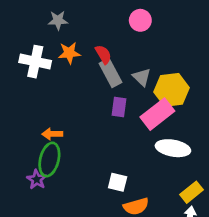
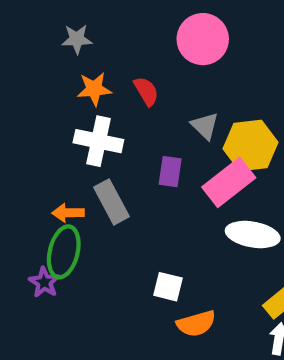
pink circle: (140, 20) -> (203, 39), size x1.5
white cross: (35, 62) -> (98, 141), moved
gray rectangle: (110, 73) -> (112, 202), moved

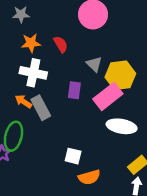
orange arrow: (68, 213) -> (23, 101), moved, turned 35

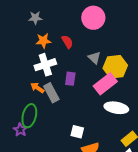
white cross: (33, 73) -> (45, 65), turned -30
purple rectangle: (74, 90) -> (70, 79), moved

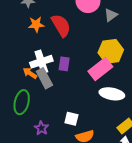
red semicircle: (67, 42) -> (61, 25), size x1.6
gray triangle: (94, 58) -> (111, 15), moved, turned 40
white cross: (45, 65) -> (41, 62), moved
purple star: (20, 130) -> (41, 128), moved

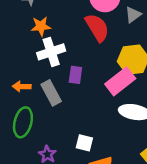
red semicircle: (61, 25) -> (97, 28), moved
white cross: (41, 62) -> (51, 52), moved
orange arrow: (30, 73) -> (22, 86), moved, turned -32

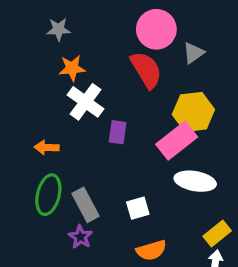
white cross: (51, 52) -> (85, 102), turned -36
gray rectangle: (51, 93) -> (85, 205), moved
white square: (84, 143) -> (138, 208), moved, turned -30

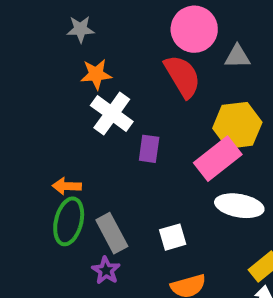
gray triangle: (193, 53) -> (237, 57), turned 35
orange arrow: (47, 147) -> (67, 186), moved

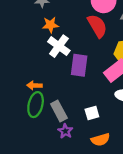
purple rectangle: (149, 149) -> (79, 65), size x1.5
purple star: (106, 270) -> (65, 131), moved

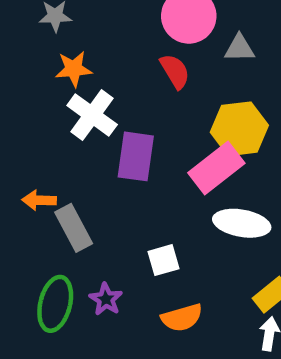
red semicircle: (97, 26) -> (175, 71), size x0.7
green ellipse: (36, 105) -> (55, 304), moved
gray rectangle: (59, 111) -> (74, 228), moved

